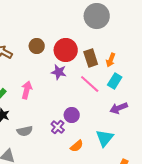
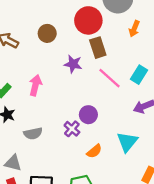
red circle: (66, 50) -> (88, 20), moved
brown rectangle: (91, 58) -> (98, 48), moved
orange arrow: (111, 60) -> (134, 29), moved

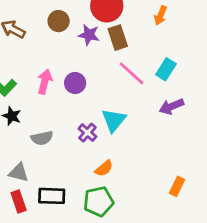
purple star: (73, 64) -> (89, 35), moved
purple circle: (88, 115) -> (75, 83), moved
cyan triangle: (127, 142) -> (114, 120), moved
orange semicircle: (94, 151) -> (104, 168), moved

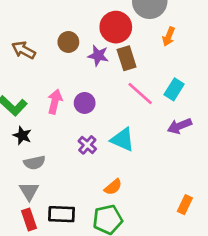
cyan triangle: (114, 120) -> (123, 140), turned -45
purple cross: (87, 133) -> (87, 145), moved
gray semicircle: (42, 138) -> (34, 163), moved
gray triangle: (19, 173) -> (29, 191), turned 45

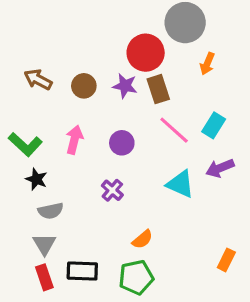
brown circle: (68, 42) -> (84, 86), moved
purple circle: (85, 103) -> (122, 143), moved
cyan triangle: (123, 140) -> (180, 184), moved

